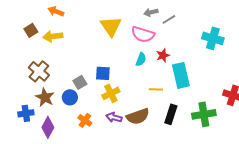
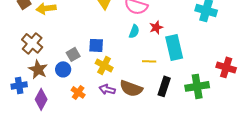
yellow cross: (111, 93) -> (104, 65), turned -36
brown semicircle: (138, 116) -> (131, 88), turned 40

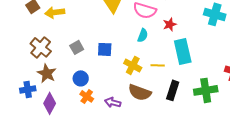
red star: (156, 27) -> (170, 24), moved
gray square: (73, 54) -> (77, 47), moved
yellow cross: (104, 65) -> (133, 65), moved
blue circle: (63, 69) -> (81, 78), moved
purple arrow: (107, 89) -> (113, 102), moved

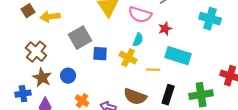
gray square: (77, 47) -> (80, 38), moved, size x1.6
cyan rectangle: (183, 51) -> (178, 56), turned -60
yellow cross: (133, 65) -> (128, 58), moved
blue circle: (81, 78) -> (68, 76), moved

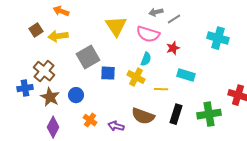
cyan rectangle: (178, 56) -> (186, 75), size x0.7
blue cross: (23, 94) -> (25, 88), moved

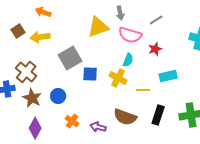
gray arrow: (156, 12) -> (120, 13), moved, turned -88
yellow triangle: (116, 26) -> (98, 27), turned 45
cyan rectangle: (186, 75) -> (168, 76), turned -30

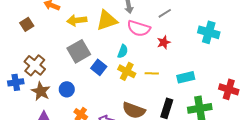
yellow arrow: (40, 37) -> (77, 20), moved
cyan semicircle: (128, 60) -> (123, 51), moved
blue square: (90, 74) -> (99, 67), turned 35
cyan rectangle: (168, 76) -> (186, 77), moved
yellow line: (143, 90) -> (152, 73), moved

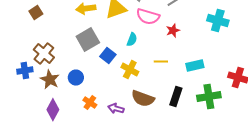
yellow cross: (127, 71) -> (130, 70), moved

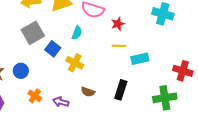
yellow line: (161, 62) -> (119, 46), moved
green cross: (209, 96) -> (165, 98), moved
brown semicircle: (143, 98) -> (88, 92), size x0.6

